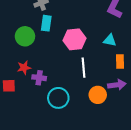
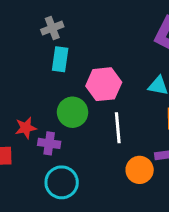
green circle: (25, 36) -> (73, 112), moved
cyan circle: (58, 98) -> (62, 182), moved

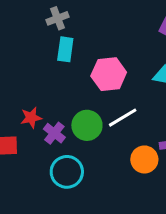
green circle: (73, 112) -> (87, 125), moved
white line: (118, 128) -> (123, 118), turned 64
purple cross: (49, 143) -> (54, 133), turned 30

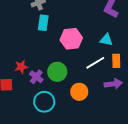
white line: (123, 118) -> (95, 63), moved
orange circle: (144, 159) -> (79, 92), moved

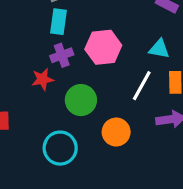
white line: (95, 63) -> (142, 86), turned -30
red star: (21, 67) -> (43, 79), moved
purple cross: (36, 77) -> (62, 55), moved, turned 32

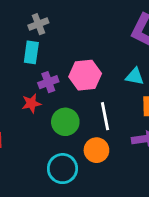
cyan rectangle: (59, 22) -> (31, 52), moved
white line: (142, 86) -> (105, 116), moved, turned -40
cyan circle: (60, 148) -> (62, 169), moved

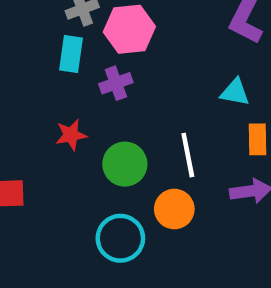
pink hexagon: (85, 75) -> (129, 29), moved
purple cross: (48, 82) -> (116, 83), moved

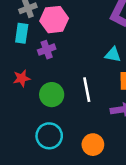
orange circle: (174, 209) -> (93, 145), moved

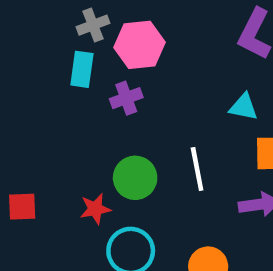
red star: (22, 78) -> (95, 209), moved

